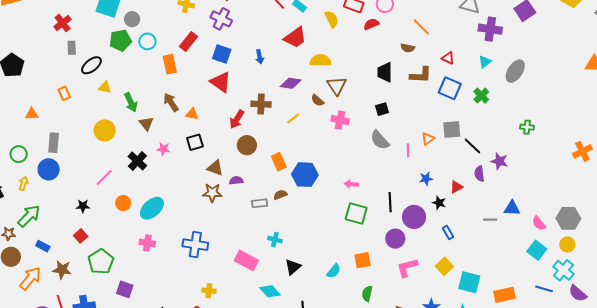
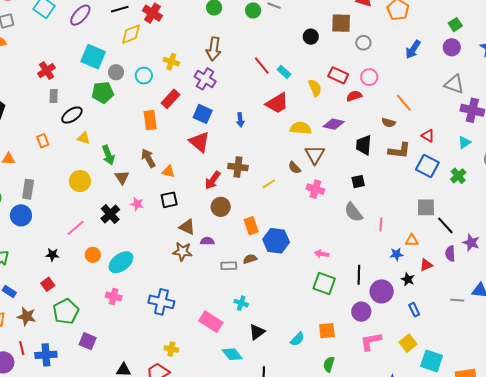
cyan circle: (147, 41) -> (144, 76), moved
purple diamond: (291, 83) -> (334, 124), moved
orange triangle: (428, 139) -> (412, 240), moved, turned 32

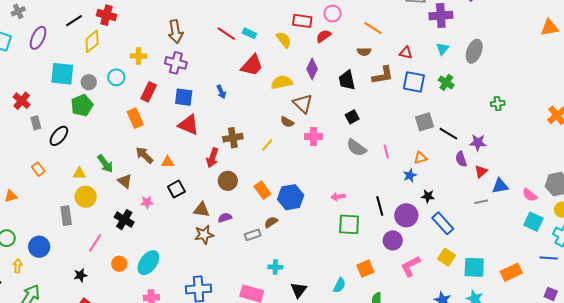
purple diamond: (334, 124) -> (312, 69), turned -60
yellow triangle: (84, 138) -> (79, 173), moved
gray rectangle: (28, 189) -> (66, 216), moved
red triangle: (426, 265) -> (481, 171), moved
blue rectangle: (414, 310) -> (443, 223), size x1.6

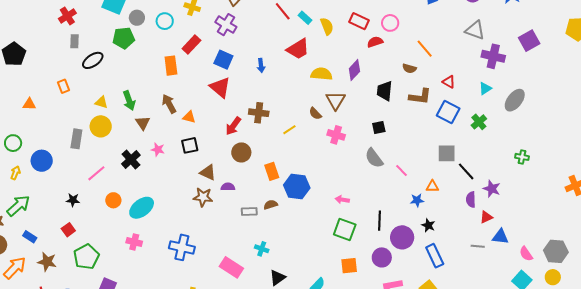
yellow semicircle: (284, 40) -> (327, 26), moved
pink line: (386, 151) -> (401, 170), turned -48
orange square: (365, 269) -> (349, 266), moved

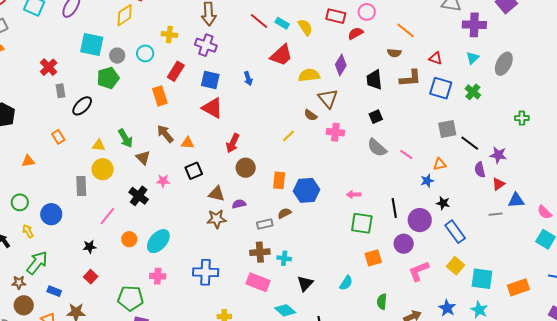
brown cross: (259, 113) -> (260, 252), moved
orange rectangle: (272, 171) -> (279, 180), turned 36
yellow arrow: (15, 173) -> (28, 231), turned -40
green pentagon: (86, 257) -> (131, 298), moved, turned -30

